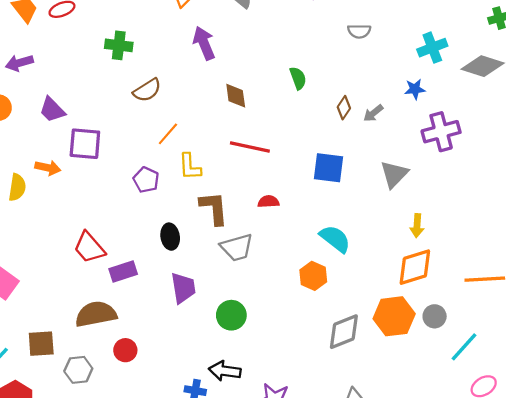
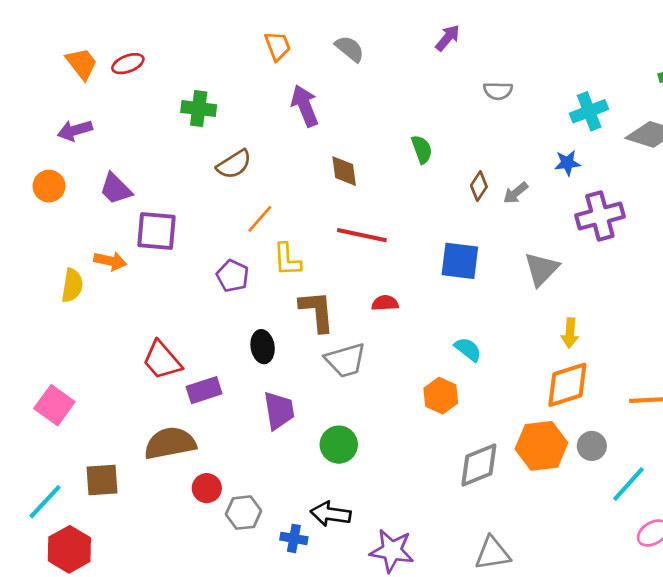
cyan semicircle: (335, 239) -> (468, 349), size x0.7
gray hexagon: (78, 370) -> (244, 513), moved

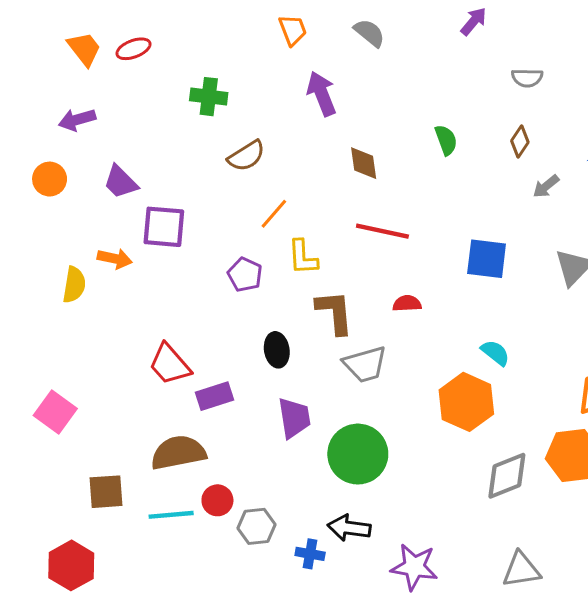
brown diamond: (479, 186) -> (520, 141), moved
orange hexagon: (441, 396) -> (466, 402), size x1.5
green circle: (339, 445) -> (358, 454), size x1.5
cyan line: (45, 502) -> (171, 515), moved, turned 42

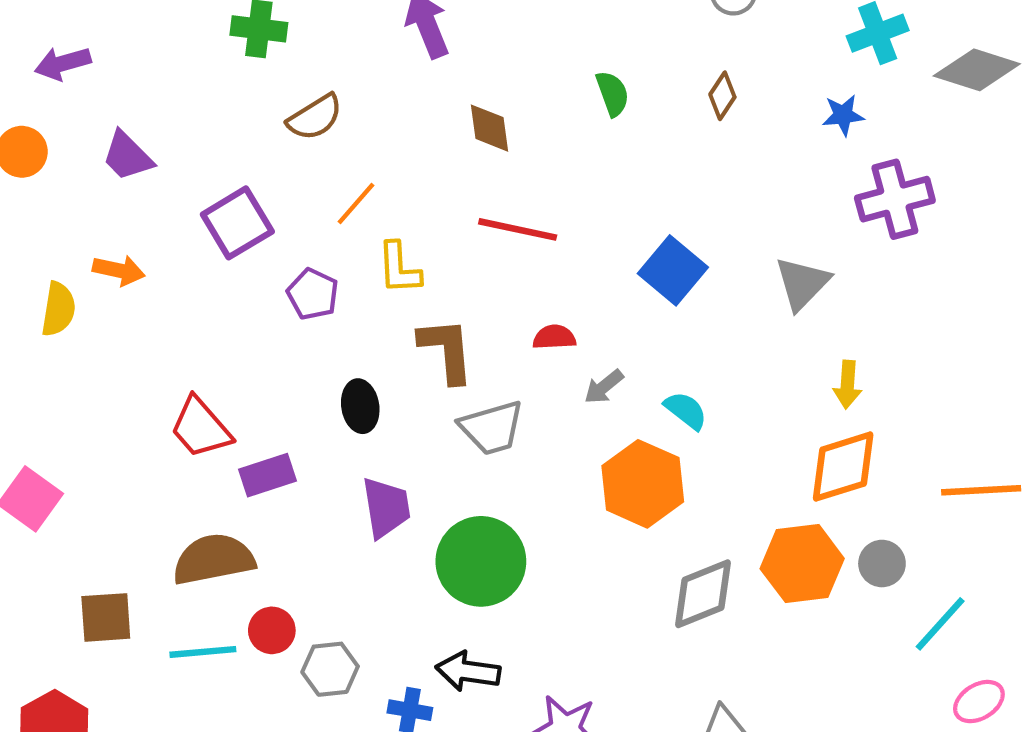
gray arrow: (546, 186) -> (604, 387), moved
purple square: (164, 227) -> (237, 223), moved, turned -36
blue square: (487, 259) -> (673, 270), turned 33

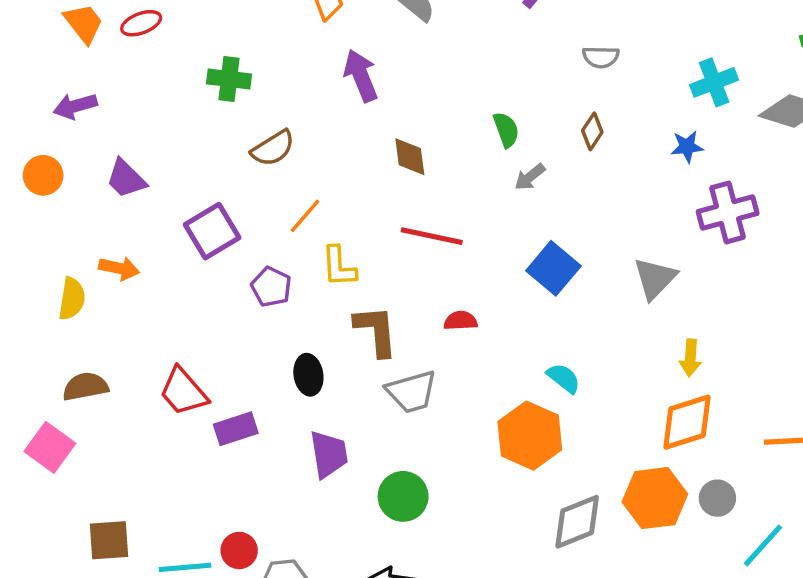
gray arrow: (604, 387) -> (530, 177), moved
brown semicircle: (214, 559) -> (85, 387), moved, size x0.7
green circle: (481, 561) -> (403, 496), size x0.7

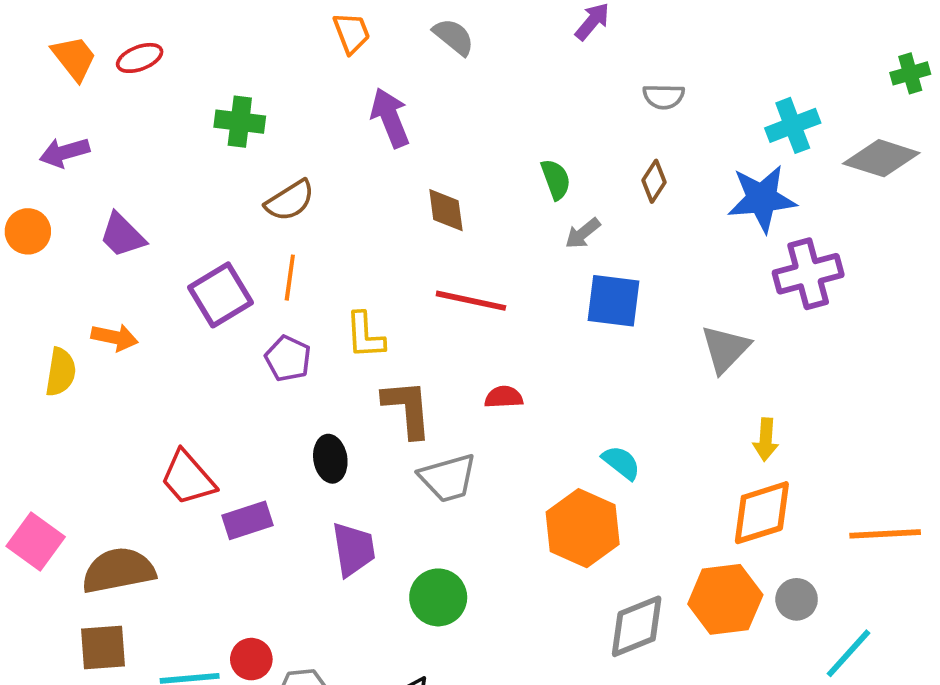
blue star: (687, 147) -> (762, 199), size x1.8
orange line: (305, 216) -> (290, 278), moved, turned -33
blue square: (553, 268) -> (614, 301), moved, turned -33
brown semicircle: (85, 387) -> (118, 570), moved, size x1.4

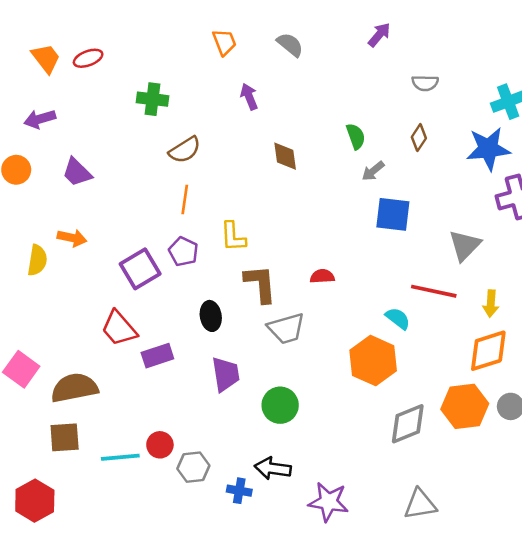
purple arrow: (390, 118) -> (249, 97), size x0.7
purple square: (221, 295) -> (140, 269), moved
red line: (471, 301) -> (434, 291), moved

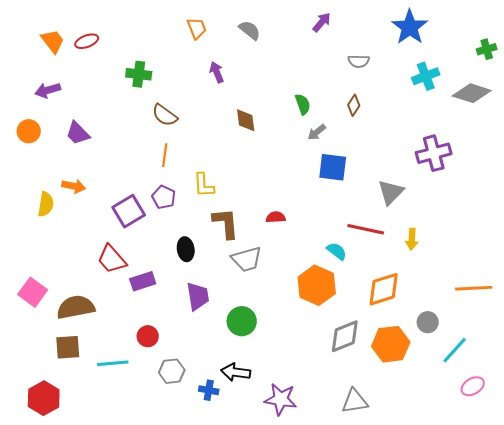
blue star: (488, 149) -> (410, 27), moved, turned -30
brown semicircle: (185, 150) -> (165, 115), turned 68
orange diamond: (488, 351) -> (384, 289), moved
orange hexagon: (465, 406) -> (391, 344), moved
red circle: (160, 445) -> (148, 336), moved

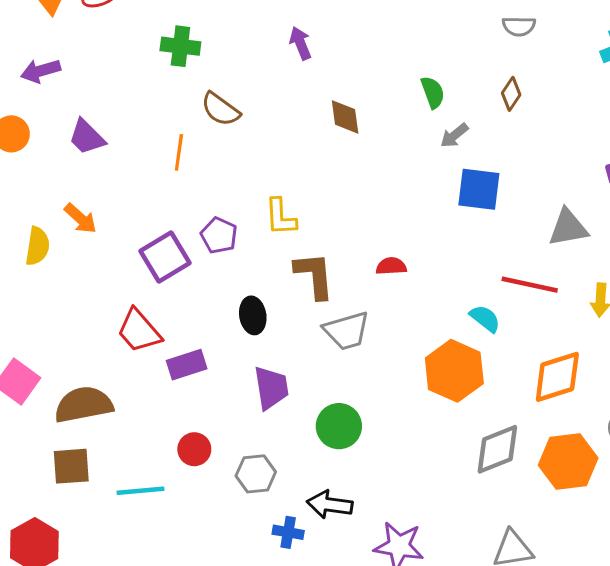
orange line: (165, 155) -> (179, 152), moved
orange arrow: (74, 186) -> (80, 219), turned 30
gray triangle: (391, 192) -> (568, 228), turned 36
gray hexagon: (172, 371) -> (256, 474), moved

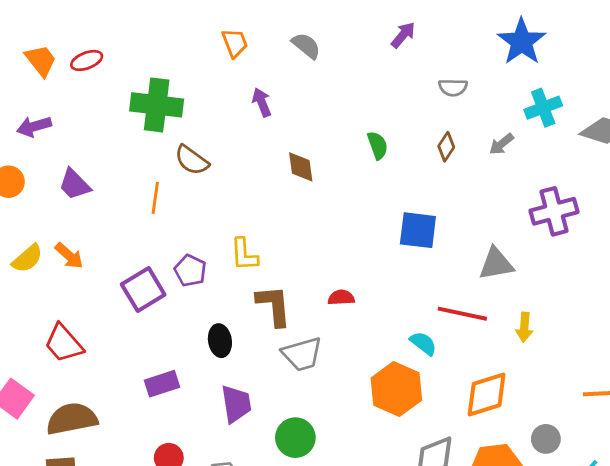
green cross: (180, 46) -> (157, 105), size x1.5
gray arrow: (454, 135) -> (501, 144), moved
yellow semicircle: (37, 246) -> (27, 258), moved, turned 40
red trapezoid: (139, 331) -> (64, 343), moved

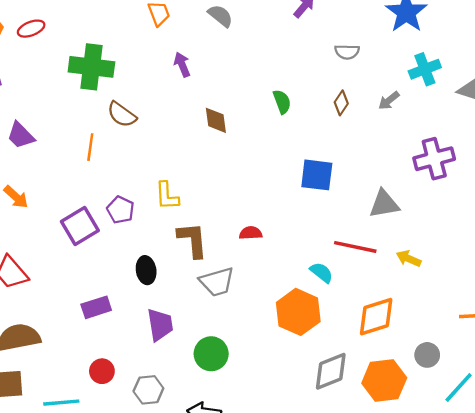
yellow arrow: (524, 327) -> (409, 259), turned 110

